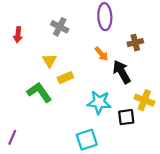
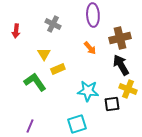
brown cross: (135, 43) -> (120, 38), size x1.5
black arrow: (122, 72) -> (121, 65), moved
purple line: (12, 137) -> (30, 126), moved

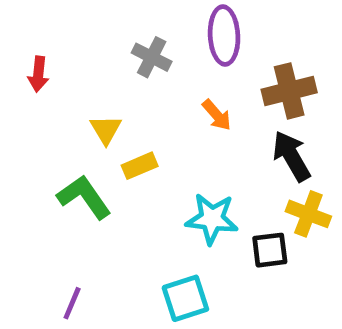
gray cross: (53, 24) -> (152, 57), moved

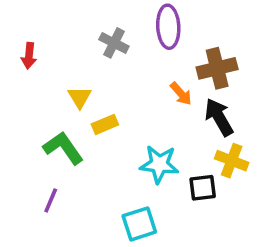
orange arrow: (217, 115) -> (181, 94), moved
purple line: (72, 303) -> (51, 200), moved

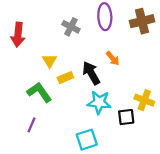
red arrow: (29, 56) -> (18, 35), size x1.5
brown cross: (217, 68) -> (142, 21), moved
black arrow: (219, 117) -> (91, 73), moved

